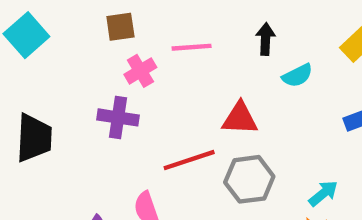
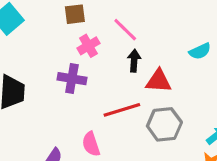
black arrow: (266, 39) -> (134, 61), moved
pink line: (192, 47) -> (125, 30), turned 48

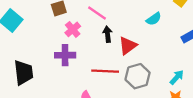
red triangle: (159, 81) -> (128, 46), turned -30
red line: (122, 110) -> (105, 71), turned 30

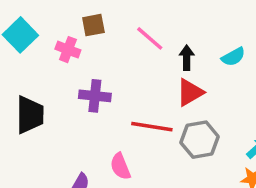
pink cross: (73, 29) -> (68, 50), moved, turned -35
black arrow: (107, 34) -> (187, 58), moved

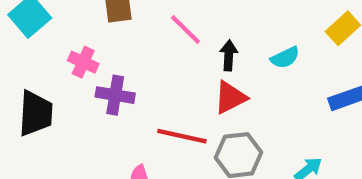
pink cross: (68, 50) -> (83, 62), moved

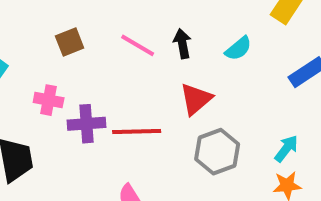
black arrow: (229, 55) -> (182, 44), moved
red line: (182, 136) -> (137, 131), moved

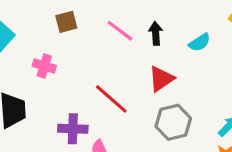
purple cross: (86, 124) -> (73, 129), moved
red line: (137, 131) -> (111, 99), turned 36

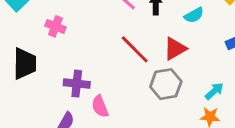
red triangle: (161, 79) -> (175, 49), moved
red line: (111, 99) -> (135, 49), moved

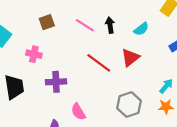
purple cross: (77, 84) -> (56, 82), moved
gray hexagon: (166, 84) -> (129, 104), moved

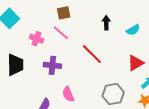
brown square: (47, 22) -> (64, 13), moved
pink line: (85, 25) -> (61, 33), moved
red triangle: (130, 57) -> (136, 63), moved

